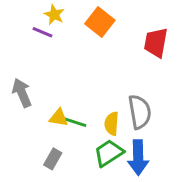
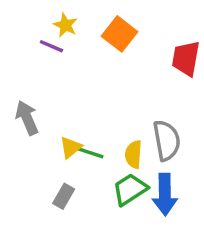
yellow triangle: (59, 118) -> (71, 147), turned -48

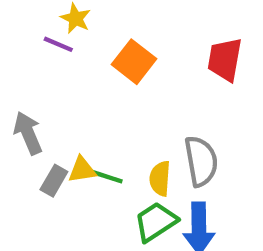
orange square: (120, 34) -> (134, 62), moved
yellow triangle: (71, 147) -> (82, 170), turned 30
gray rectangle: (64, 196) -> (54, 181), moved

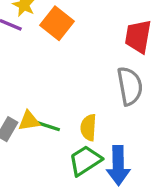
orange square: (134, 62) -> (57, 23), moved
gray semicircle: (201, 161) -> (130, 86), moved

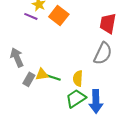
gray semicircle: (130, 86) -> (103, 53), turned 35

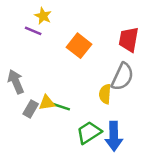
orange square: (59, 15) -> (79, 46), moved
yellow semicircle: (78, 78) -> (105, 94), moved

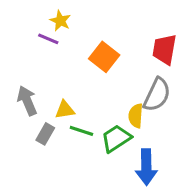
yellow triangle: (47, 103) -> (65, 110), moved
green trapezoid: (89, 132) -> (116, 138), moved

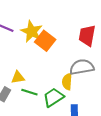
yellow star: (60, 21) -> (32, 31), moved, size x1.5
gray semicircle: (157, 95) -> (82, 67), turned -125

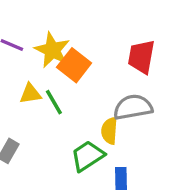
yellow triangle: (18, 77) -> (30, 94), moved
green line: (29, 92) -> (54, 102), moved, turned 42

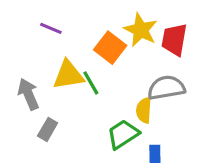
yellow star: (52, 50) -> (141, 30), moved
yellow triangle: (30, 94) -> (68, 75), size x1.5

